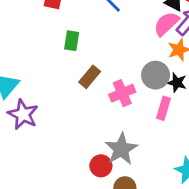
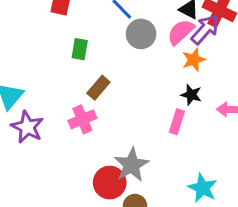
gray circle: (156, 75) -> (141, 34), moved
pink cross: (122, 93) -> (82, 119), moved
red circle: (101, 166) -> (110, 183), size x1.4

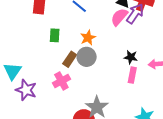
gray circle: (141, 34) -> (87, 57), moved
orange star: (194, 60) -> (88, 38), moved
pink rectangle: (177, 122) -> (132, 75), moved

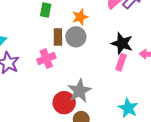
black star: (131, 57) -> (122, 43), size x1.5
brown rectangle: (70, 59) -> (58, 37), turned -42

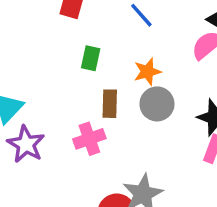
gray circle: (76, 37) -> (157, 104), moved

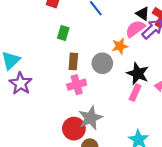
orange star: (147, 72) -> (120, 46), moved
pink cross: (89, 139) -> (77, 85), moved

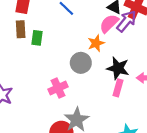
brown rectangle: (73, 61) -> (21, 29), moved

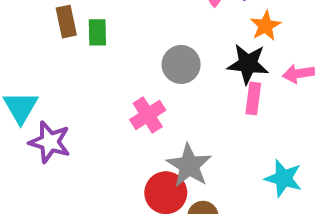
orange star: (96, 43) -> (265, 26), moved

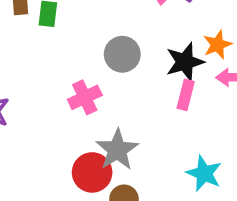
orange star: (265, 26) -> (217, 45), moved
black star: (248, 64) -> (185, 62), turned -30

